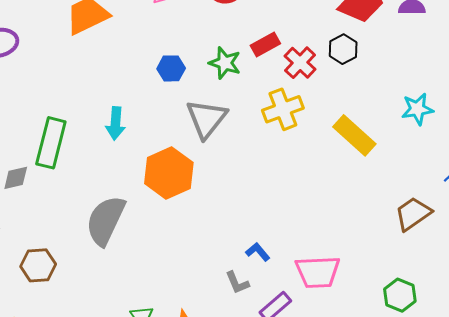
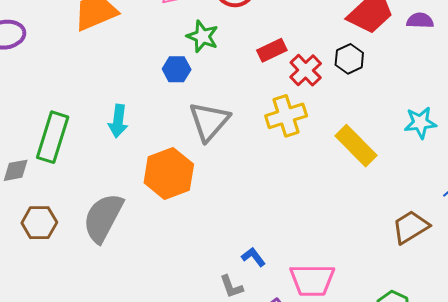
green star: (225, 63) -> (202, 36), moved
brown hexagon: (38, 265) -> (39, 223), moved

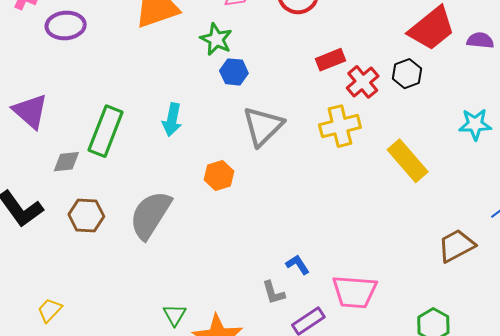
green star: (202, 36) -> (216, 39), moved
cyan star: (420, 123) -> (475, 124), moved
orange hexagon: (169, 174) -> (219, 175), size x0.6

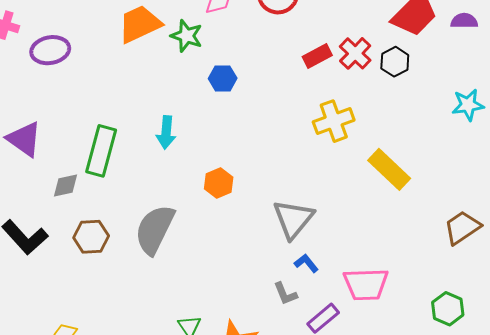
green star: (216, 39) -> (187, 36), moved
red cross: (363, 82) -> (355, 53), moved
gray triangle: (263, 126) -> (293, 219), moved
yellow rectangle: (408, 161) -> (389, 169), moved

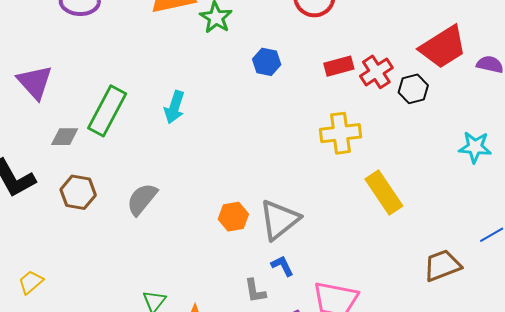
blue hexagon: (223, 78) -> (267, 62), moved
orange hexagon: (219, 183) -> (233, 217), moved
gray semicircle: (155, 229) -> (142, 199), size x0.7

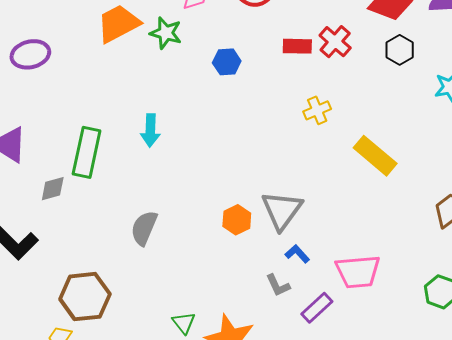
red rectangle: (339, 66) -> (297, 46), turned 32
black hexagon: (413, 89) -> (400, 50), moved
yellow cross: (341, 133) -> (317, 110), size x0.7
brown hexagon: (78, 192) -> (85, 297), moved, size x1.4

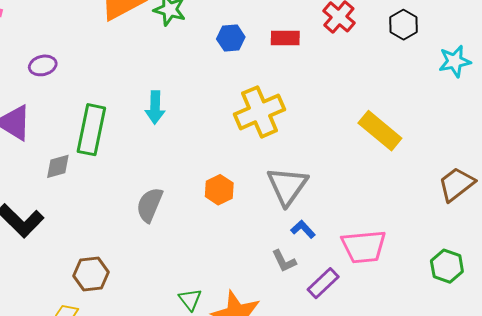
red rectangle: (297, 46) -> (285, 38), moved
purple ellipse: (30, 54) -> (43, 65), moved, size x0.7
yellow cross: (317, 110) -> (260, 112), moved, size x1.8
orange hexagon: (237, 220) -> (219, 190), moved
brown hexagon: (85, 297) -> (91, 274), size x0.7

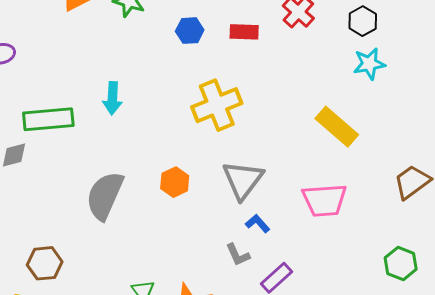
cyan star: (455, 61) -> (369, 64), moved
green rectangle: (91, 130) -> (48, 119), turned 72
gray semicircle: (150, 205) -> (105, 196), size x1.4
pink trapezoid: (364, 247) -> (325, 200), moved

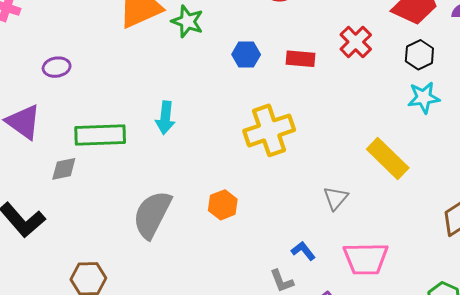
gray triangle: (243, 180) -> (336, 198), moved, size x0.6
pink trapezoid: (325, 200) -> (366, 259), moved

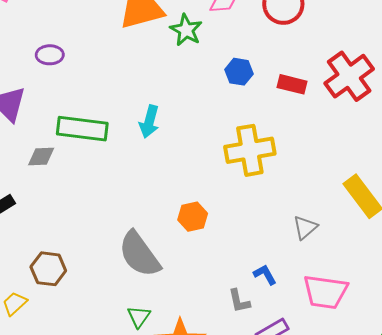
red cross: (356, 42) -> (349, 76), size x1.5
gray semicircle: (152, 214) -> (139, 254), moved, turned -72

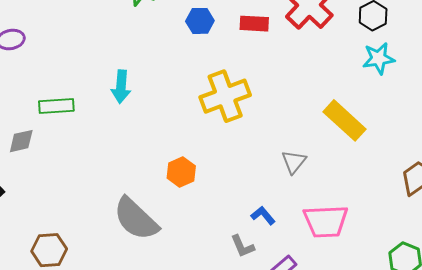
green rectangle: (82, 129) -> (56, 106), size x0.7

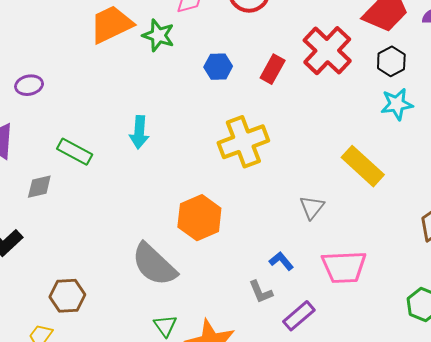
red rectangle: (254, 24) -> (273, 69), turned -64
green rectangle: (56, 106) -> (75, 152), turned 32
orange hexagon: (181, 172) -> (199, 218), size x1.5

